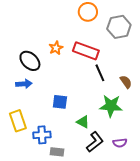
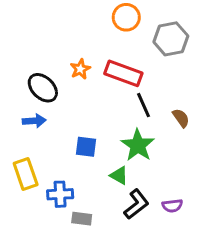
green star: (111, 106) -> (138, 145), moved, turned 30

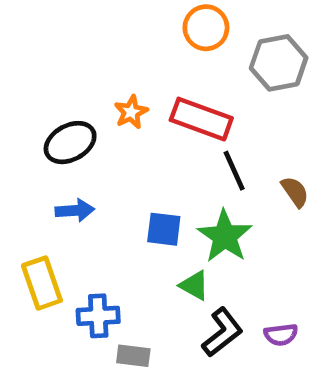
black ellipse: (43, 88) -> (70, 143), turned -72
blue arrow: (34, 121) -> (75, 210), moved
blue square: (86, 147) -> (164, 229), moved

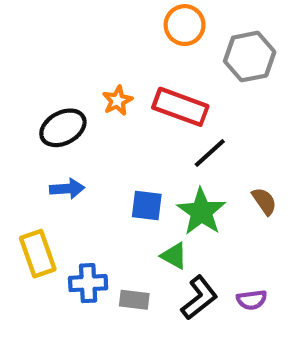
black line: (234, 171) -> (210, 153), turned 72
brown semicircle: (295, 192) -> (264, 201), moved
gray rectangle: (133, 356) -> (134, 300), moved

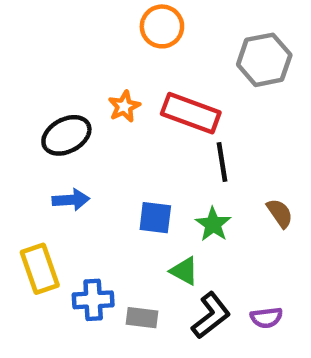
orange circle: (185, 25) -> (162, 26), moved
black line: (210, 153) -> (222, 162), turned -57
green star: (201, 212) -> (213, 224), size x0.7

